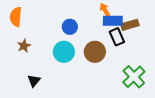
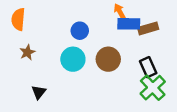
black rectangle: (117, 37) -> (148, 67), moved

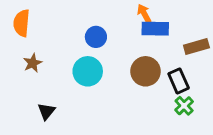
brown rectangle: (148, 28) -> (196, 47), moved
brown circle: (108, 59) -> (146, 71), moved
green cross: (153, 88) -> (184, 106), size x0.6

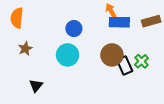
brown rectangle: (196, 47) -> (151, 21), moved
black rectangle: (179, 81) -> (125, 66), moved
green cross: (184, 106) -> (142, 61), moved

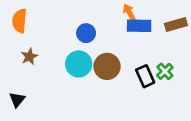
brown circle: (112, 55) -> (107, 66), moved
black triangle: (36, 86) -> (17, 100), moved

